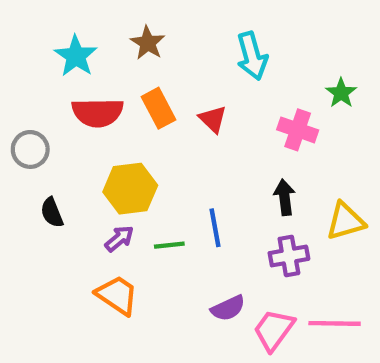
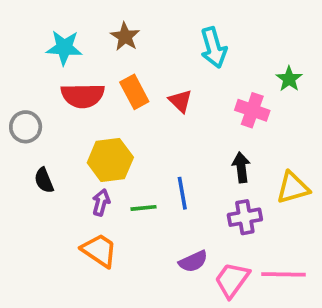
cyan star: (76, 56) -> (64, 48), turned -30
purple arrow: (119, 239) -> (101, 202), turned -35

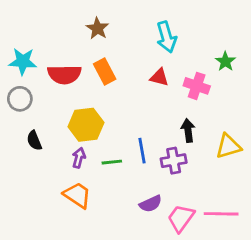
cyan star: (64, 48) -> (23, 61), moved
red triangle: (180, 101) -> (159, 77), moved, turned -30
purple cross: (245, 217) -> (174, 161), moved

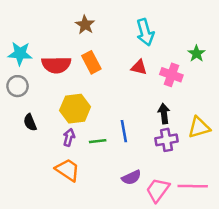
purple cross: (174, 161) -> (166, 140), moved

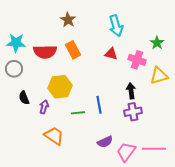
yellow triangle: (199, 127) -> (159, 76), moved
purple arrow: (69, 137) -> (44, 107), moved

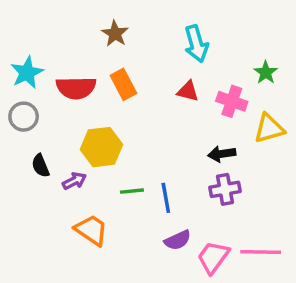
cyan star: (16, 43) -> (27, 73), turned -30
black arrow: (131, 91) -> (222, 154), turned -91
blue line: (99, 105) -> (166, 198), moved
purple arrow: (44, 107) -> (74, 181), turned 48

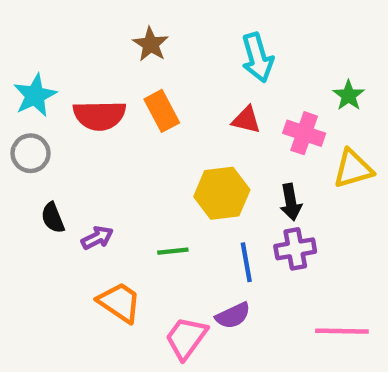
yellow hexagon: (101, 147) -> (222, 193), moved
black arrow: (222, 154) -> (291, 202), turned -92
blue line: (166, 198) -> (246, 262), moved
pink trapezoid: (213, 257) -> (186, 338), moved

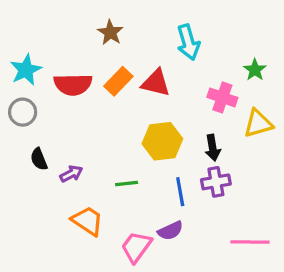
orange rectangle: (162, 111) -> (118, 81), turned 72
red triangle: (246, 120) -> (156, 83), moved, size x1.4

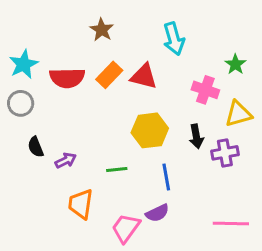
purple cross: (216, 182) -> (225, 153), moved
orange trapezoid: (88, 221) -> (81, 204), turned -116

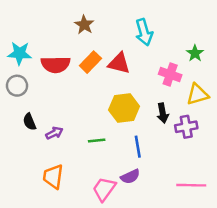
cyan star: (24, 64) -> (20, 53), turned 30
orange trapezoid: (81, 204) -> (53, 177), moved

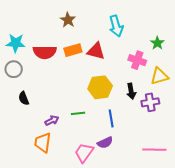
orange rectangle: (90, 62) -> (73, 50), turned 30
purple arrow: (54, 133) -> (52, 120), moved

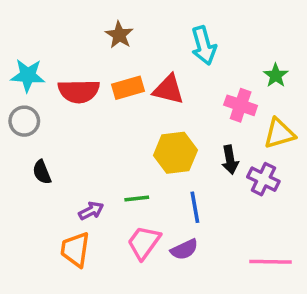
purple cross: (150, 102) -> (263, 179), turned 36
pink trapezoid: (84, 153) -> (144, 242), moved

